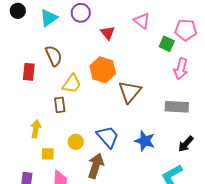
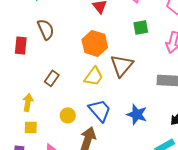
green square: (167, 44) -> (141, 27), moved, turned -35
yellow trapezoid: (72, 84) -> (94, 76), moved
brown rectangle: (60, 105) -> (52, 78), turned 42
yellow square: (48, 154) -> (31, 127), moved

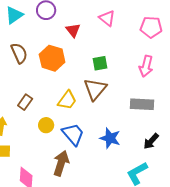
green square: (141, 27) -> (100, 63), moved
orange hexagon: (95, 43) -> (52, 58), moved
yellow circle: (68, 115) -> (46, 125), moved

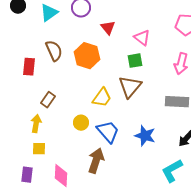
pink triangle: (107, 18) -> (142, 38), moved
brown rectangle: (25, 102) -> (48, 100), moved

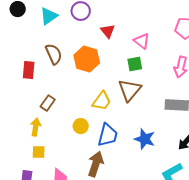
blue trapezoid: (108, 132) -> (108, 135), turned 55

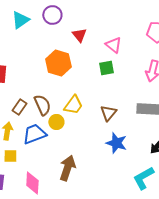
brown semicircle: (54, 54) -> (42, 105), moved
brown triangle: (130, 90) -> (108, 113), moved, size x0.7
yellow circle: (81, 126) -> (56, 122), moved
blue trapezoid: (108, 135) -> (34, 134), moved, turned -125

